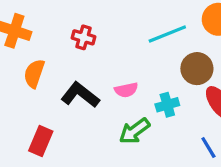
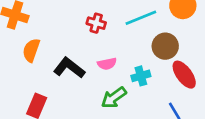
red cross: (84, 37) -> (96, 23), moved

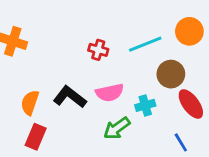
orange semicircle: (31, 50) -> (30, 103), moved
pink semicircle: (107, 64) -> (110, 93), size x1.4

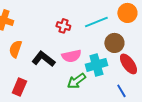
orange semicircle: (30, 103) -> (15, 49), moved
cyan cross: (145, 105) -> (96, 65), size x1.5

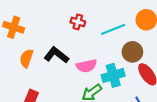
red cross: (63, 26) -> (78, 22), moved
black L-shape: (43, 59) -> (56, 55), moved

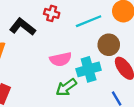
black L-shape: (56, 55) -> (23, 27), moved

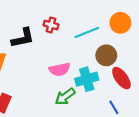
black L-shape: (23, 27) -> (23, 38), turned 130

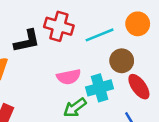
red cross: (51, 25) -> (59, 26), size x1.6

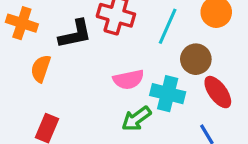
cyan line: (100, 35) -> (168, 26), turned -44
cyan cross: (100, 88) -> (168, 94), turned 30

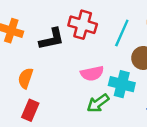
orange semicircle: (41, 69) -> (26, 78), moved

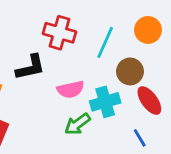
black L-shape: (52, 39) -> (30, 67), moved
cyan cross: (122, 84) -> (105, 102), turned -30

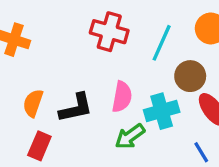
black L-shape: (30, 67) -> (76, 108), moved
pink semicircle: (71, 89) -> (122, 97), turned -68

